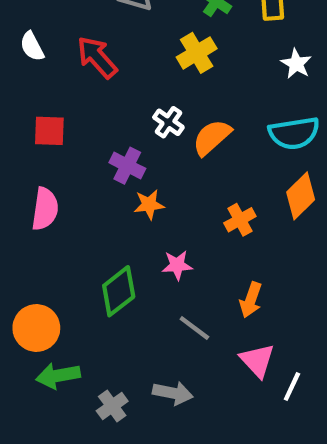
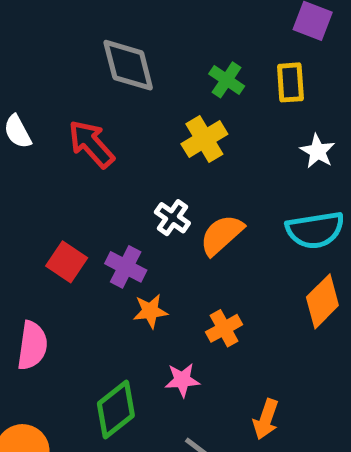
red square: (49, 131) -> (67, 262), moved, turned 32
pink semicircle: (45, 209) -> (32, 346), moved
orange cross: (240, 220) -> (224, 328), moved

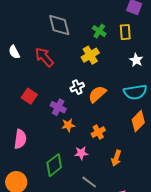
white cross: (172, 218) -> (77, 87), turned 32
red square: (67, 262) -> (29, 96), moved
orange arrow: (266, 419) -> (116, 158), moved

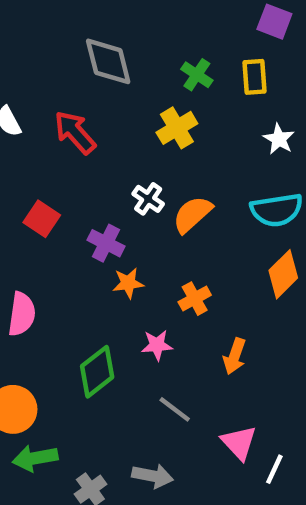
white cross: (77, 87) -> (148, 199), turned -32

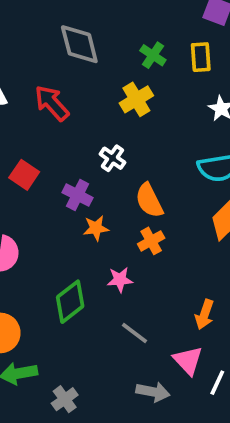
orange semicircle: (192, 214) -> (149, 201), moved, turned -75
orange arrow: (235, 356) -> (204, 315), moved
gray arrow: (153, 476) -> (153, 392), moved

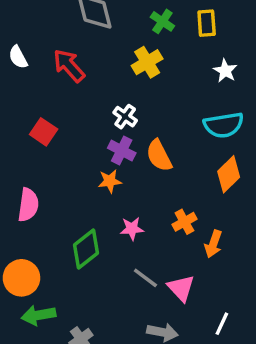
purple cross: (78, 195) -> (122, 151), moved
orange cross: (151, 241) -> (184, 222), moved
orange arrow: (204, 315) -> (213, 244), moved
pink triangle: (188, 361) -> (181, 288), moved

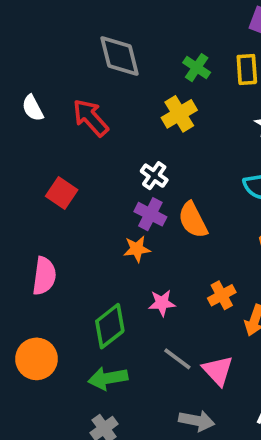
green arrow: (38, 315) -> (108, 378), moved

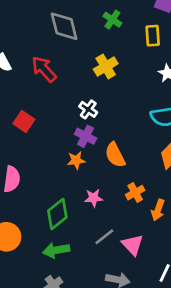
green cross: (197, 68) -> (112, 20), moved
orange semicircle: (193, 220) -> (115, 155), moved
gray line: (177, 359) -> (104, 237), turned -75

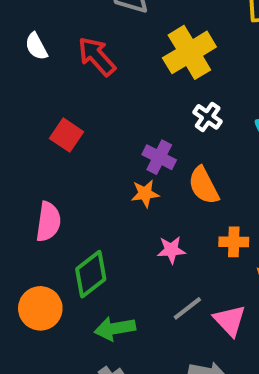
yellow cross: (106, 66) -> (189, 52), size x1.4
white cross: (88, 109) -> (208, 117), moved
orange cross: (135, 193) -> (234, 242), turned 30
green diamond: (57, 214) -> (91, 274), moved

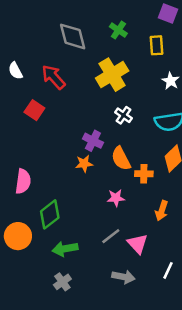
red square: (67, 135) -> (34, 110), moved
orange cross: (234, 242) -> (144, 174), moved
pink star: (171, 250) -> (116, 198), moved

